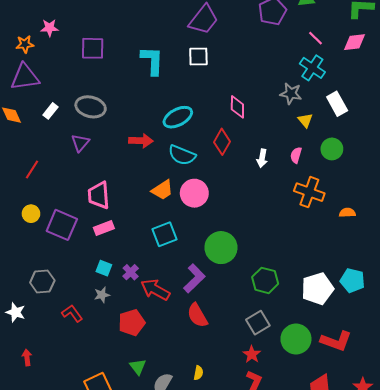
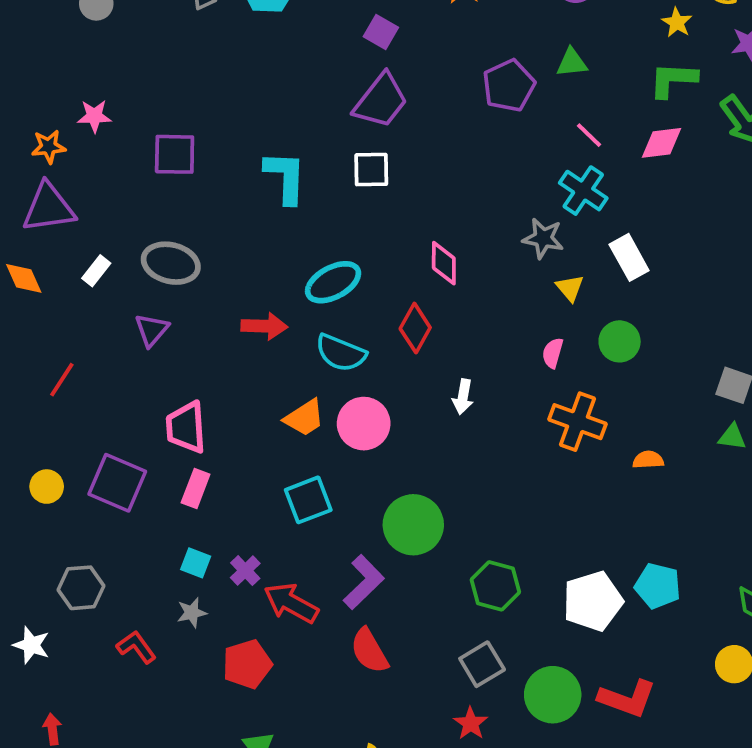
white arrow: (262, 158) -> (463, 397), moved
yellow circle: (31, 214) -> (47, 487), moved
pink rectangle: (104, 228) -> (196, 488), turned -48

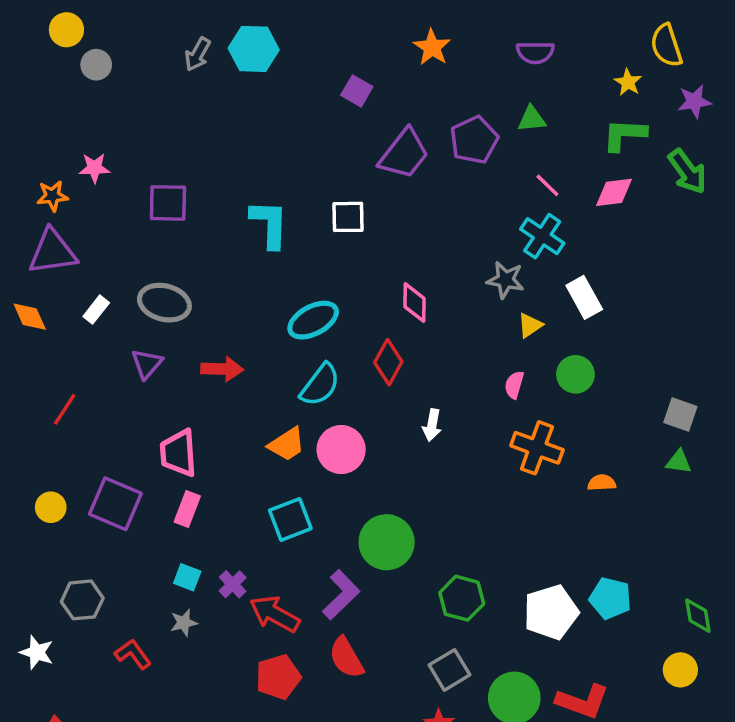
purple trapezoid: (381, 101) -> (404, 154), moved
yellow triangle: (570, 288) -> (530, 325), turned 36
red arrow: (264, 326) -> (222, 369), moved
cyan semicircle: (341, 353) -> (320, 385), turned -75
red pentagon: (247, 664) -> (278, 677), moved

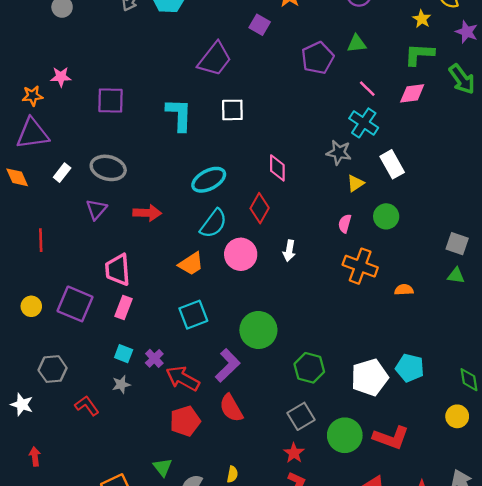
purple square: (357, 91) -> (260, 25), moved
purple star: (694, 101) -> (467, 32), turned 30
purple trapezoid: (404, 154) -> (215, 59), moved
red line: (65, 409) -> (41, 240), turned -35
pink circle: (341, 450) -> (241, 254), moved

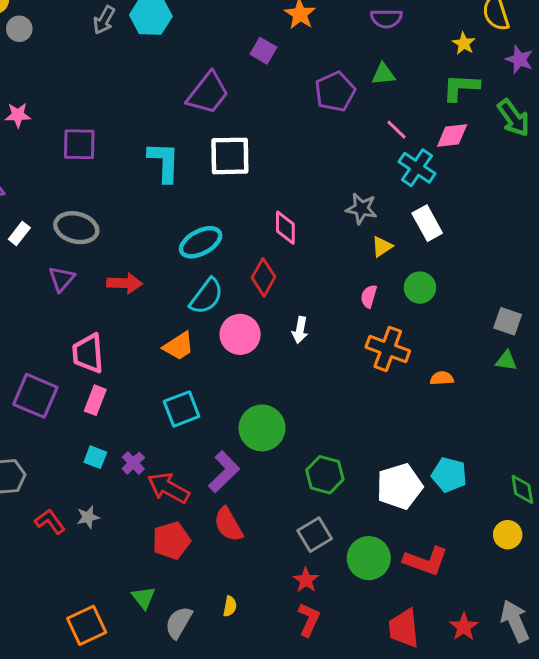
white square: (232, 110) -> (230, 156), size x1.4
cyan cross: (364, 123) -> (417, 168), moved
gray star: (121, 384) -> (88, 517), moved

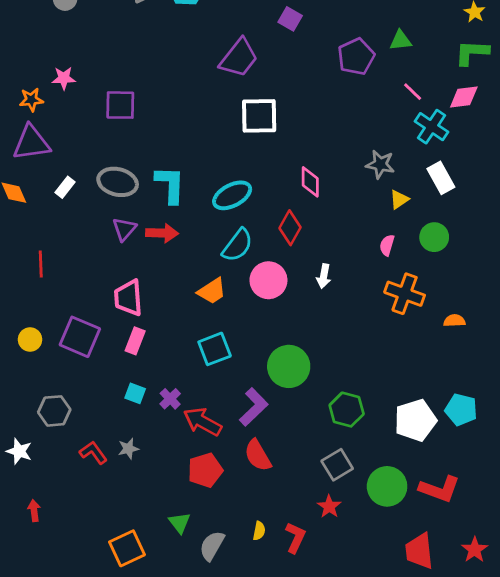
cyan L-shape: (164, 162) -> (170, 185), moved
purple triangle: (62, 279) -> (124, 229), moved
red L-shape: (309, 620) -> (295, 538), moved

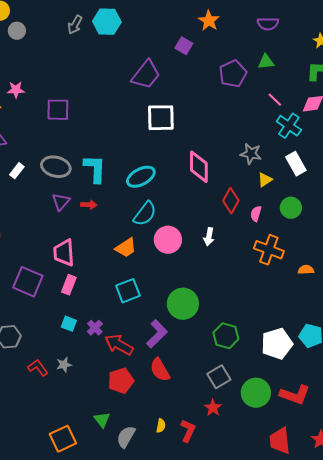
pink diamond: (310, 182) -> (199, 167), size x1.4
red diamond: (290, 228) -> (231, 201), moved
red arrow: (162, 233) -> (89, 205), size x0.7

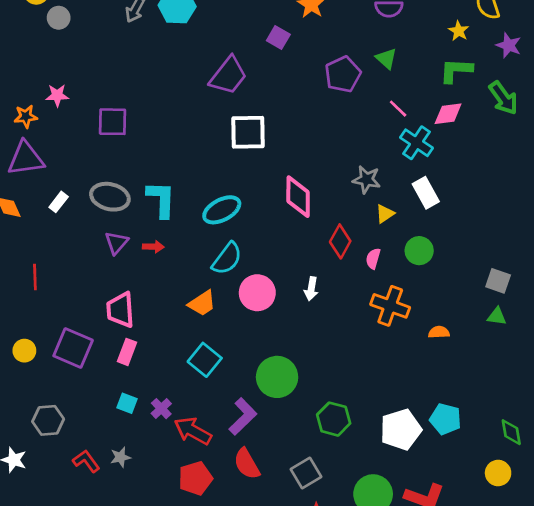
green triangle: (266, 62) -> (386, 59), turned 48
cyan square: (128, 291) -> (205, 360), turned -30
gray square: (219, 377) -> (306, 473), moved

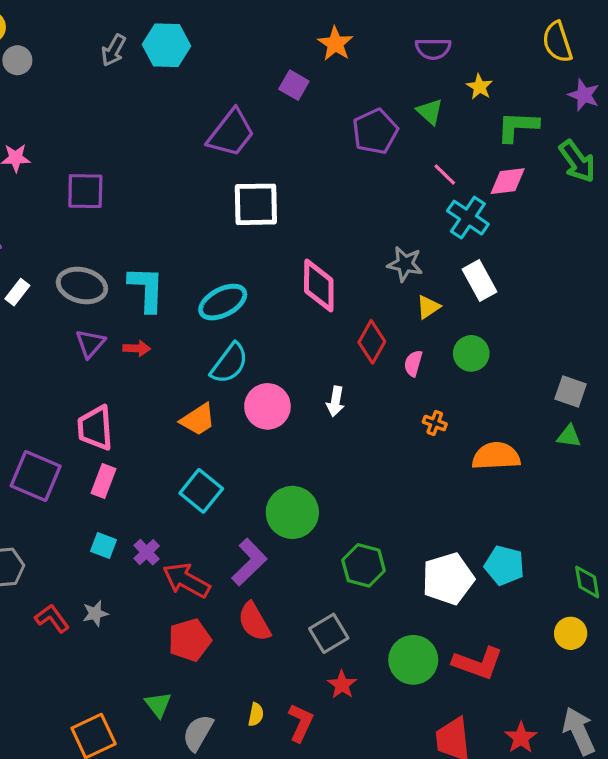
yellow star: (459, 31) -> (479, 87), moved
orange cross: (390, 306) -> (435, 423), size x0.5
orange semicircle: (439, 332) -> (496, 456), size x1.8

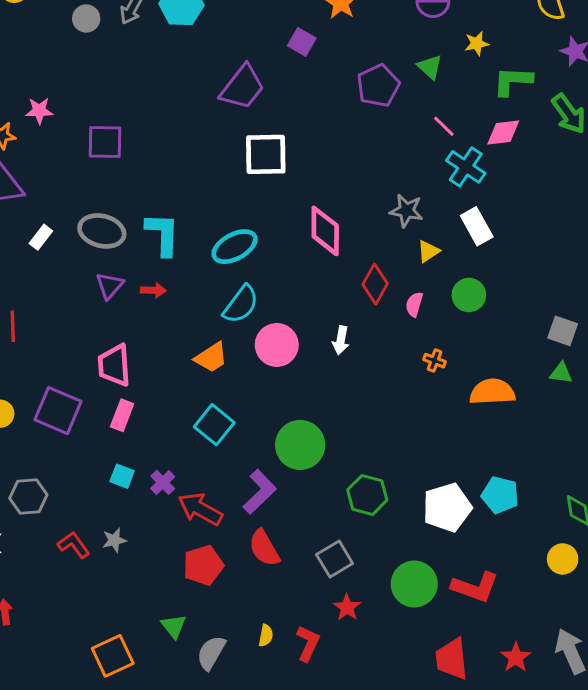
gray circle: (17, 60) -> (86, 18), moved
yellow star: (479, 87) -> (477, 43), turned 30

